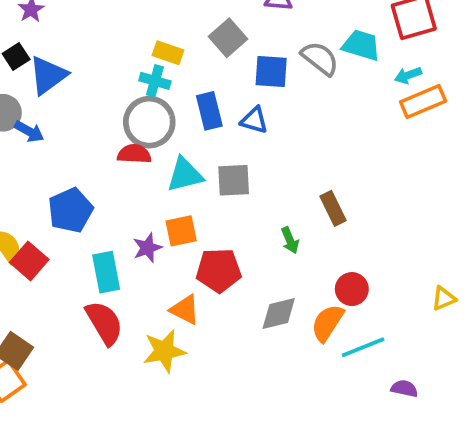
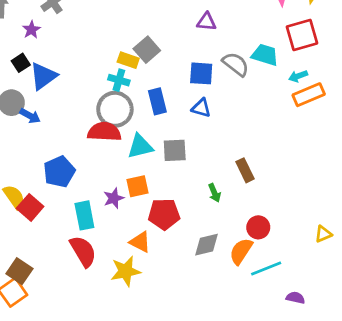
gray square: (228, 38) -> (147, 50), moved
blue triangle: (254, 120) -> (201, 108), moved
red semicircle: (134, 154) -> (104, 132), size x1.4

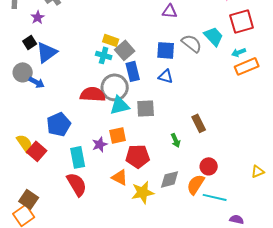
gray square: (147, 50) -> (125, 50), moved
cyan trapezoid: (265, 55) -> (214, 36), turned 30
gray circle: (115, 109) -> (115, 87), moved
cyan line: (266, 268) -> (215, 197), turned 35
yellow star: (126, 271) -> (143, 192), moved

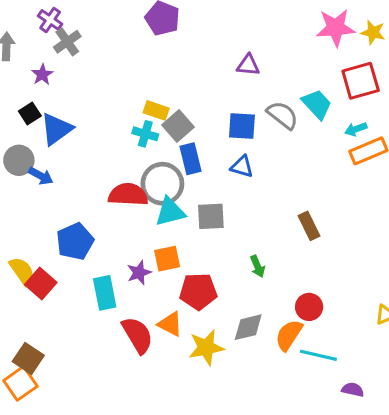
brown rectangle: (199, 123) -> (309, 226), moved
red semicircle: (77, 184) -> (137, 335), moved

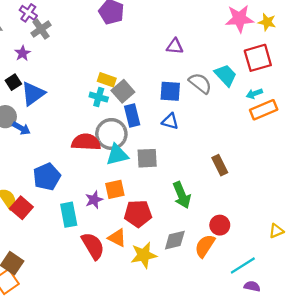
green arrow: (258, 266) -> (182, 195), size x1.6
cyan line: (318, 355) -> (243, 265), moved, turned -45

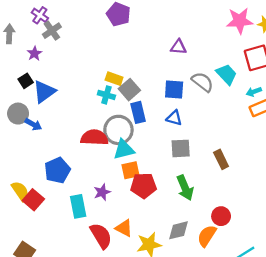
gray square: (147, 158) -> (181, 148), moved
orange square: (115, 189) -> (130, 170), moved
red pentagon: (138, 214) -> (144, 186), moved

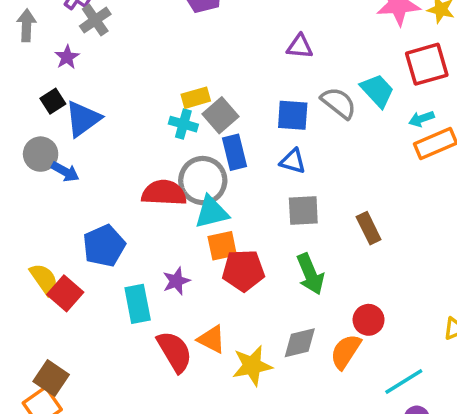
yellow rectangle: (114, 79) -> (196, 98), turned -35

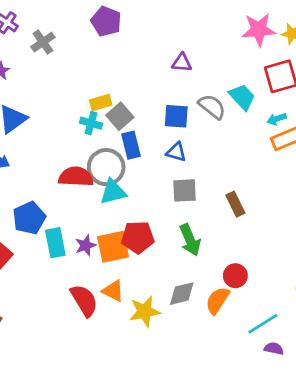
gray cross: (95, 20) -> (43, 42), moved
orange square: (222, 246) -> (113, 247), moved, size x1.4
cyan rectangle: (138, 304) -> (55, 243), moved

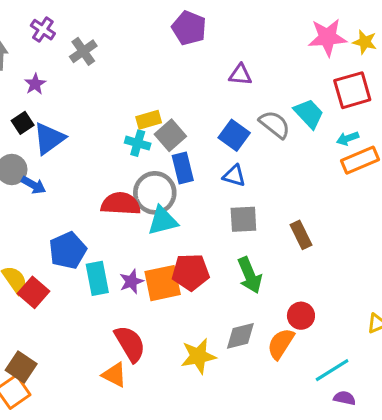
purple pentagon: (106, 21) -> (189, 28), moved
blue square: (176, 116) -> (234, 135), turned 32
orange triangle: (113, 291) -> (114, 375), moved

